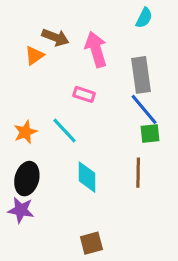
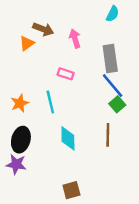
pink arrow: (96, 49) -> (75, 39), size x0.7
cyan line: (64, 130) -> (50, 102), turned 30
green square: (150, 134) -> (117, 104), turned -35

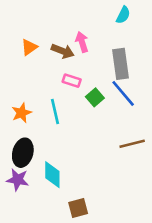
brown arrow: (43, 29) -> (63, 51), moved
green square: (117, 104) -> (95, 97), moved
brown line: (108, 135) -> (132, 144), moved, turned 75
cyan diamond: (68, 138) -> (52, 175), moved

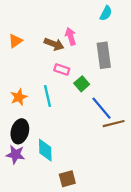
orange triangle: (29, 47) -> (15, 41), moved
blue line: (123, 93) -> (102, 108), moved

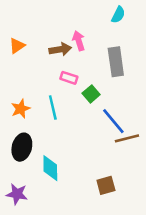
brown arrow: (54, 44) -> (60, 49), turned -30
purple star: (15, 154) -> (17, 194), moved
brown square: (67, 179) -> (106, 185), moved

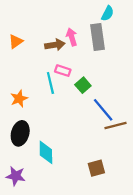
gray rectangle: (116, 62) -> (97, 37), moved
cyan line: (53, 108) -> (50, 83), moved

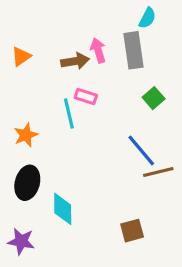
green square: (83, 85) -> (154, 98), moved

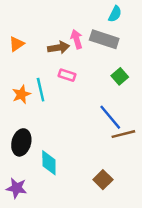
gray rectangle: (134, 50) -> (104, 39), turned -64
cyan line: (69, 113) -> (41, 90), moved
orange star: (26, 135) -> (21, 94), moved
brown square: (132, 231) -> (103, 180), turned -30

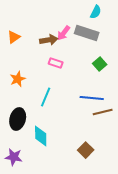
pink arrow: (77, 39) -> (64, 33), turned -126
cyan line: (41, 90) -> (46, 97), moved, turned 36
blue line: (110, 117) -> (92, 98), turned -45

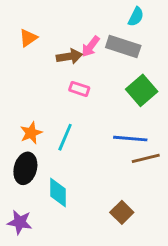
orange triangle: (14, 37) -> (28, 38), moved
green square: (100, 64) -> (142, 90), size x1.5
orange star: (18, 79) -> (31, 133), moved

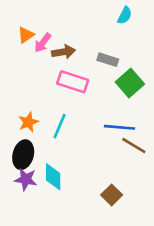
pink arrow: (91, 46) -> (43, 43), moved
gray rectangle: (123, 46) -> (108, 60), moved, size x0.7
pink rectangle: (79, 89) -> (73, 82), size x1.6
brown line: (146, 158) -> (134, 146), turned 45
purple star: (20, 222) -> (26, 179), moved

